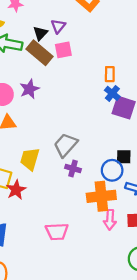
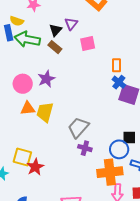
pink square: (63, 50) -> (88, 44), moved
brown rectangle: (39, 53) -> (55, 47), size x0.6
yellow trapezoid: (30, 159) -> (45, 112), moved

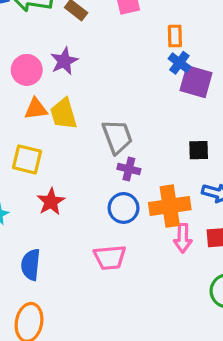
yellow trapezoid: (45, 112) -> (64, 114), turned -30
gray trapezoid: (78, 128) -> (117, 137), turned 120
blue circle: (119, 149) -> (124, 208), moved
yellow square: (22, 157) -> (27, 159), moved

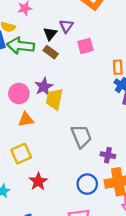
yellow trapezoid: (64, 114) -> (54, 99), moved, turned 30
yellow square: (27, 159) -> (21, 154), turned -36
purple cross: (129, 169) -> (108, 155), moved

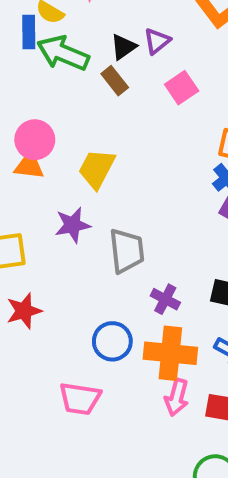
pink square: (85, 46) -> (182, 88), turned -35
purple star: (44, 87) -> (73, 225), moved
orange triangle: (26, 119) -> (29, 166), moved

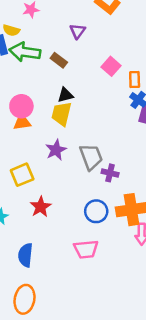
black triangle: (123, 47) -> (65, 95), moved, turned 35
pink square: (182, 88) -> (111, 66), moved
purple cross: (165, 299) -> (110, 173), moved

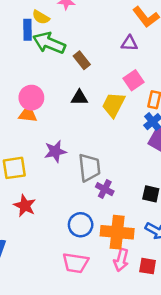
purple triangle: (77, 31) -> (129, 43), moved, turned 42
yellow trapezoid: (61, 114) -> (113, 105), moved
red star: (41, 207) -> (25, 206), turned -30
pink trapezoid: (86, 249) -> (75, 263), moved

